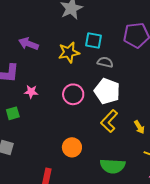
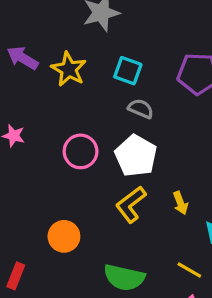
yellow star: (69, 52) -> (69, 69), moved, turned 30
yellow arrow: (139, 127) -> (180, 203), moved

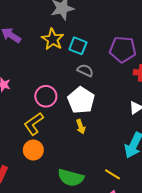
yellow star: (69, 69) -> (53, 39), moved
yellow arrow: (180, 203) -> (81, 127), moved
yellow L-shape: (131, 204) -> (34, 124), moved

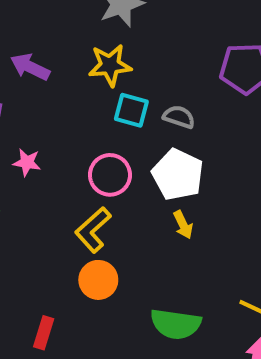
yellow star: (53, 39) -> (110, 65), turned -30
cyan square: (78, 46) -> (131, 110), moved

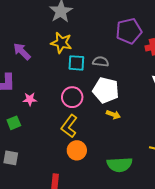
yellow star: (110, 65) -> (61, 43), turned 30
purple arrow: (30, 67) -> (22, 52), turned 30
yellow arrow: (183, 225) -> (113, 115), turned -32

